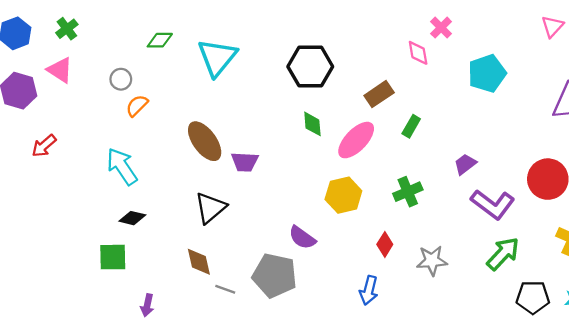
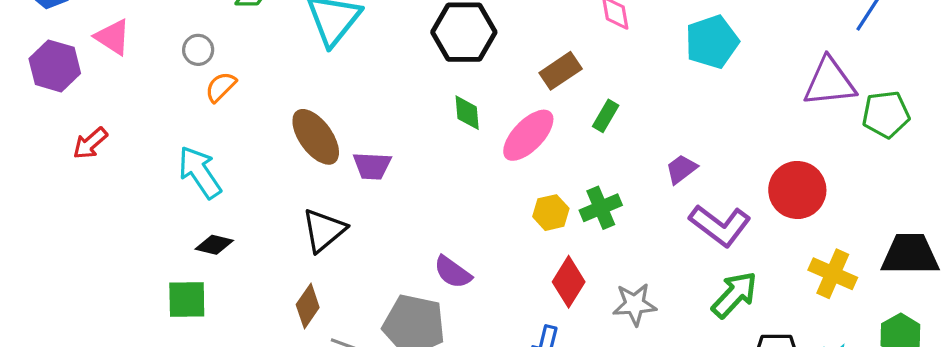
yellow hexagon: (343, 195) -> (551, 213), moved, size x0.7
red diamond: (385, 244) -> (569, 282), size x1.4
brown diamond: (199, 262) -> (308, 306), turned 48

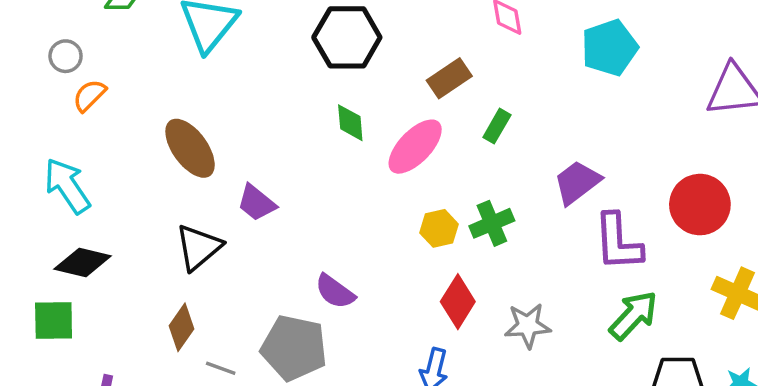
purple trapezoid: (372, 166) -> (257, 203), moved, turned 36
purple trapezoid: (681, 169) -> (577, 182), size x1.4
purple L-shape: (720, 225) -> (618, 242), turned 50
black diamond: (214, 245) -> (83, 263), size x1.4

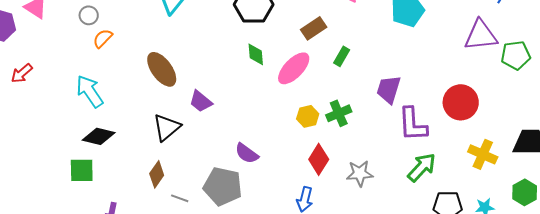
purple trapezoid: (577, 182) -> (389, 89), turned -36

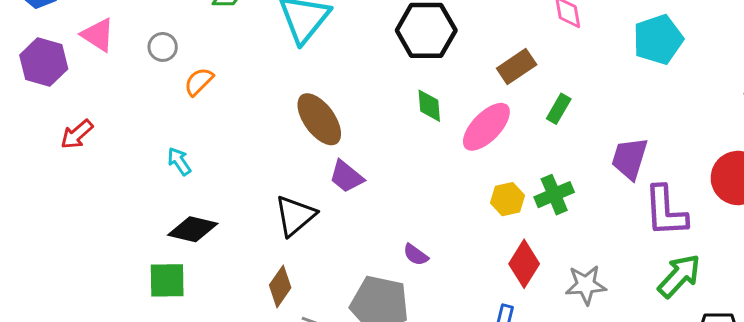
gray circle: (89, 15) -> (163, 47), moved
brown ellipse: (162, 69) -> (319, 119), moved
cyan arrow: (90, 91) -> (179, 161), size x0.6
purple semicircle: (247, 153) -> (416, 255), size x0.7

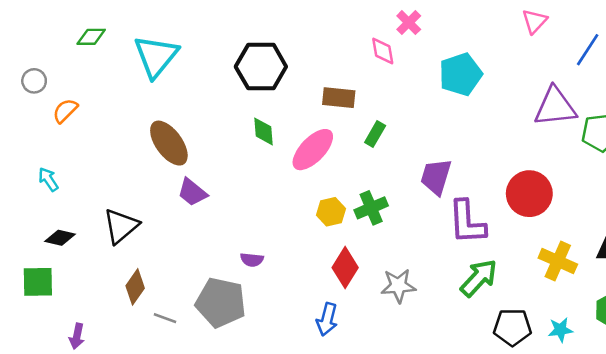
brown rectangle: (517, 67) -> (339, 98), turned 40
black triangle: (295, 216) -> (121, 226), moved
black diamond: (193, 229) -> (60, 238), size x0.7
purple semicircle: (416, 255) -> (252, 260), turned -30

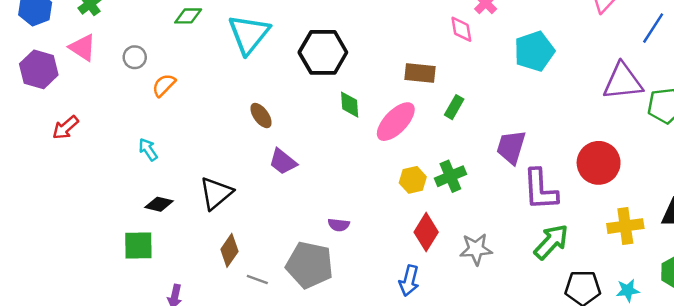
black hexagon: (261, 67) -> (323, 52), moved
brown ellipse: (169, 143) -> (261, 116), size x0.6
yellow cross: (558, 261) -> (625, 226), turned -32

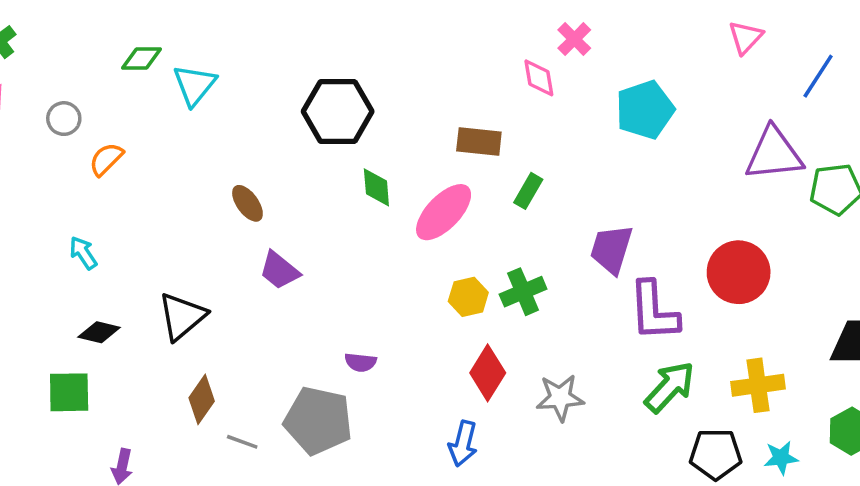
cyan triangle: (249, 34) -> (195, 85), moved, size x0.7
yellow cross: (625, 226) -> (758, 385), moved

